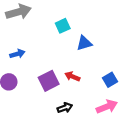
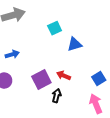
pink arrow: (107, 107) -> (96, 104), turned -90
black arrow: (65, 108) -> (57, 96), moved, turned -56

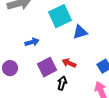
cyan square: (55, 28) -> (60, 16), size x1.6
blue arrow: (12, 54) -> (32, 42), moved

